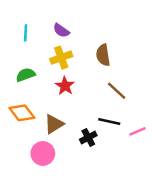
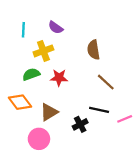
yellow cross: (61, 58) -> (43, 51), moved
green semicircle: (26, 75) -> (31, 74), moved
red star: (65, 86) -> (59, 78), turned -30

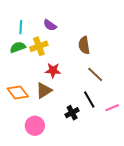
green semicircle: (31, 74) -> (18, 47), moved
black line: (99, 110) -> (89, 100), turned 48
brown triangle: (49, 112) -> (44, 91), moved

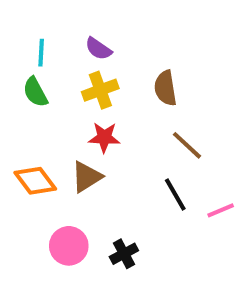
yellow cross: (39, 46) -> (100, 90), moved
green semicircle: (18, 47) -> (35, 92), turned -98
black cross: (72, 113) -> (124, 254), moved

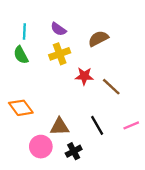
brown semicircle: (165, 88) -> (98, 39), moved, turned 72
red star: (104, 137) -> (84, 76), moved
brown triangle: (87, 177) -> (60, 127), moved, turned 30
black line: (175, 195) -> (97, 125), moved

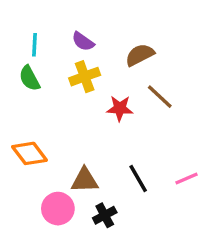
brown line: (111, 87) -> (160, 97), moved

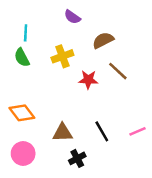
purple semicircle: (83, 41) -> (72, 17), moved
pink circle: (58, 209) -> (23, 153), moved

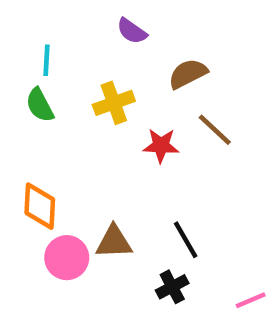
orange diamond: (22, 113) -> (40, 206), turned 40
pink line: (138, 131) -> (251, 300), moved
pink circle: (23, 153) -> (67, 258), moved
black cross: (77, 158) -> (172, 287), moved

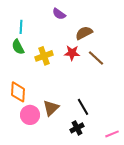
yellow cross: (114, 103) -> (44, 56), moved
red star: (161, 145) -> (72, 53), moved
brown triangle: (114, 242) -> (51, 108), turned -42

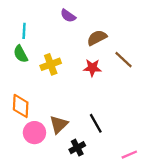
red star: (72, 53) -> (92, 68), moved
brown line: (96, 58) -> (124, 60), moved
black cross: (77, 128) -> (77, 148), moved

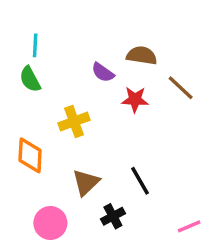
purple semicircle: (68, 16) -> (103, 72), moved
brown semicircle: (97, 38) -> (142, 56), turned 36
yellow cross: (51, 64) -> (74, 122), moved
pink circle: (34, 133) -> (50, 223), moved

